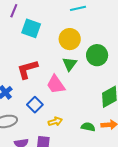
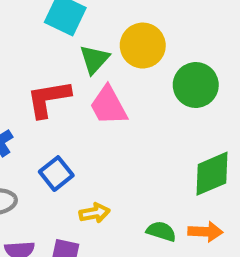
green triangle: (70, 64) -> (94, 59), moved
pink trapezoid: (56, 84) -> (108, 106), moved

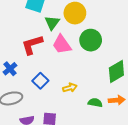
green circle: (196, 85) -> (91, 40), moved
yellow arrow: (95, 213) -> (70, 88), moved

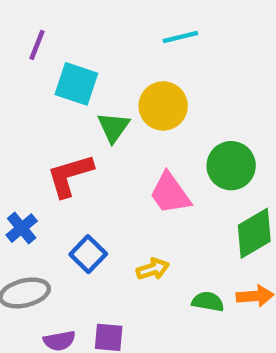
green circle: (91, 40) -> (231, 166), moved
pink trapezoid: (62, 44) -> (170, 193), moved

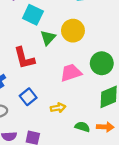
red L-shape: (70, 175) -> (24, 58), turned -95
pink trapezoid: (170, 193) -> (71, 73), turned 100

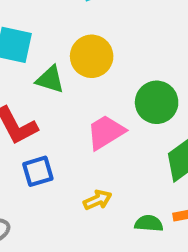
green triangle: (48, 38) -> (50, 79), turned -42
blue square: (28, 97) -> (38, 171), moved, turned 35

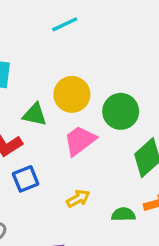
yellow circle: (92, 56) -> (72, 94), moved
green triangle: (50, 79) -> (35, 114), moved

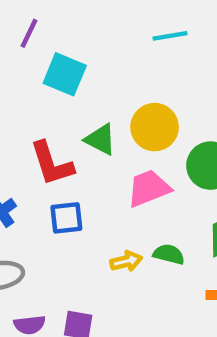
green semicircle: (123, 214) -> (169, 254), moved

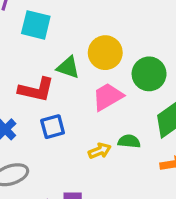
red L-shape: (52, 164) -> (36, 90), turned -51

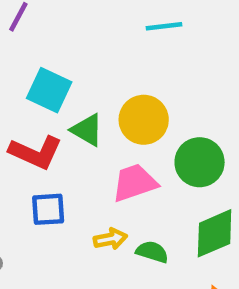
cyan square: (36, 25) -> (49, 90), moved
yellow arrow: (100, 151) -> (110, 239), moved

